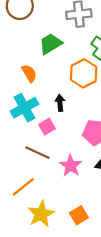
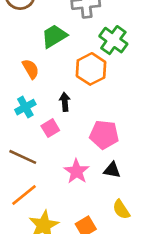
cyan cross: (24, 108) -> (25, 107), size x0.7
brown line: (38, 153) -> (23, 157), moved

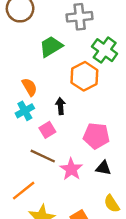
orange semicircle: (31, 69) -> (30, 87), moved
brown line: (23, 157) -> (43, 156), moved

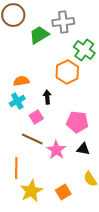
green trapezoid: (51, 47) -> (39, 35), moved
orange semicircle: (30, 87) -> (21, 81), turned -70
orange line: (24, 191) -> (16, 168), turned -50

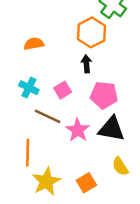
black arrow: (47, 97) -> (86, 64), moved
cyan cross: (17, 101) -> (29, 88), moved, turned -35
pink square: (36, 117) -> (63, 90), moved
black triangle: (83, 149) -> (111, 129), size x1.6

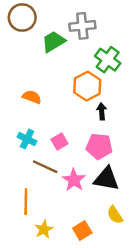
orange semicircle: (34, 44) -> (32, 97), turned 30
black arrow: (86, 64) -> (102, 111), moved
yellow star: (46, 181) -> (44, 229), size x0.7

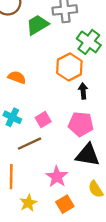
brown line: (45, 167) -> (29, 144), turned -50
pink star: (74, 180) -> (57, 177), moved

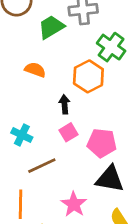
orange semicircle: (17, 77) -> (35, 70), moved
black arrow: (83, 91) -> (64, 104), moved
pink square: (43, 120) -> (68, 132), moved

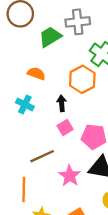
cyan cross: (22, 135) -> (25, 105), moved
pink star: (74, 204) -> (70, 176), moved

